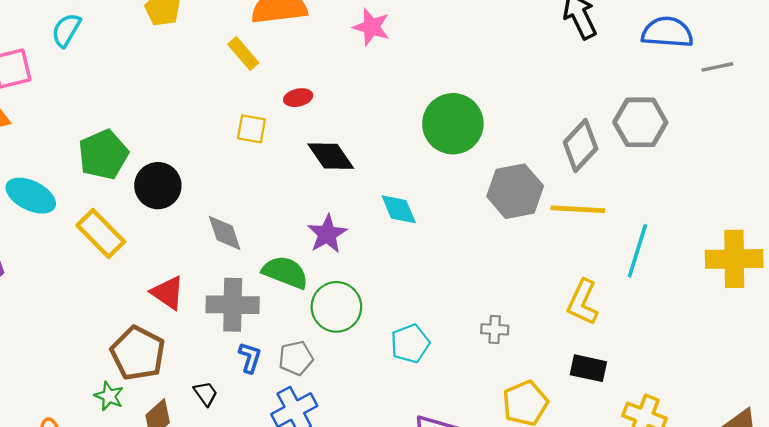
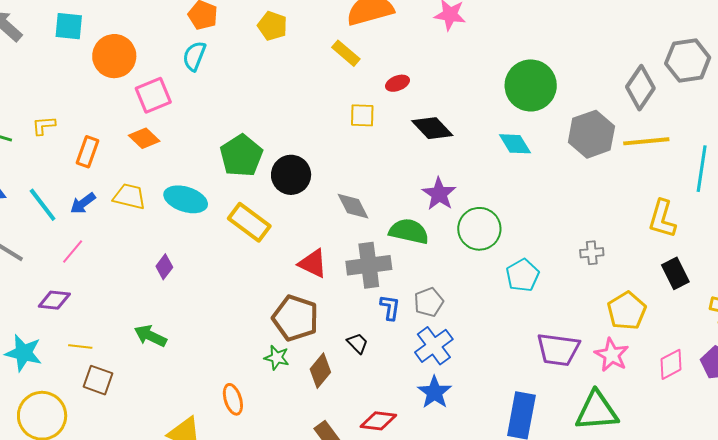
cyan diamond: (399, 209) -> (515, 144), moved
green circle: (336, 307) -> (479, 229), moved
black rectangle: (588, 368) -> (675, 273), turned 60

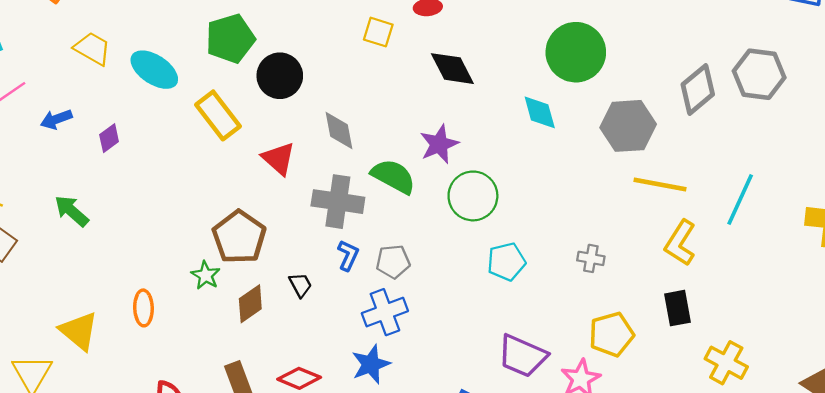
yellow line: (646, 141) -> (660, 185), moved
blue arrow: (83, 203) -> (56, 119), moved
red triangle: (313, 263) -> (279, 159), moved

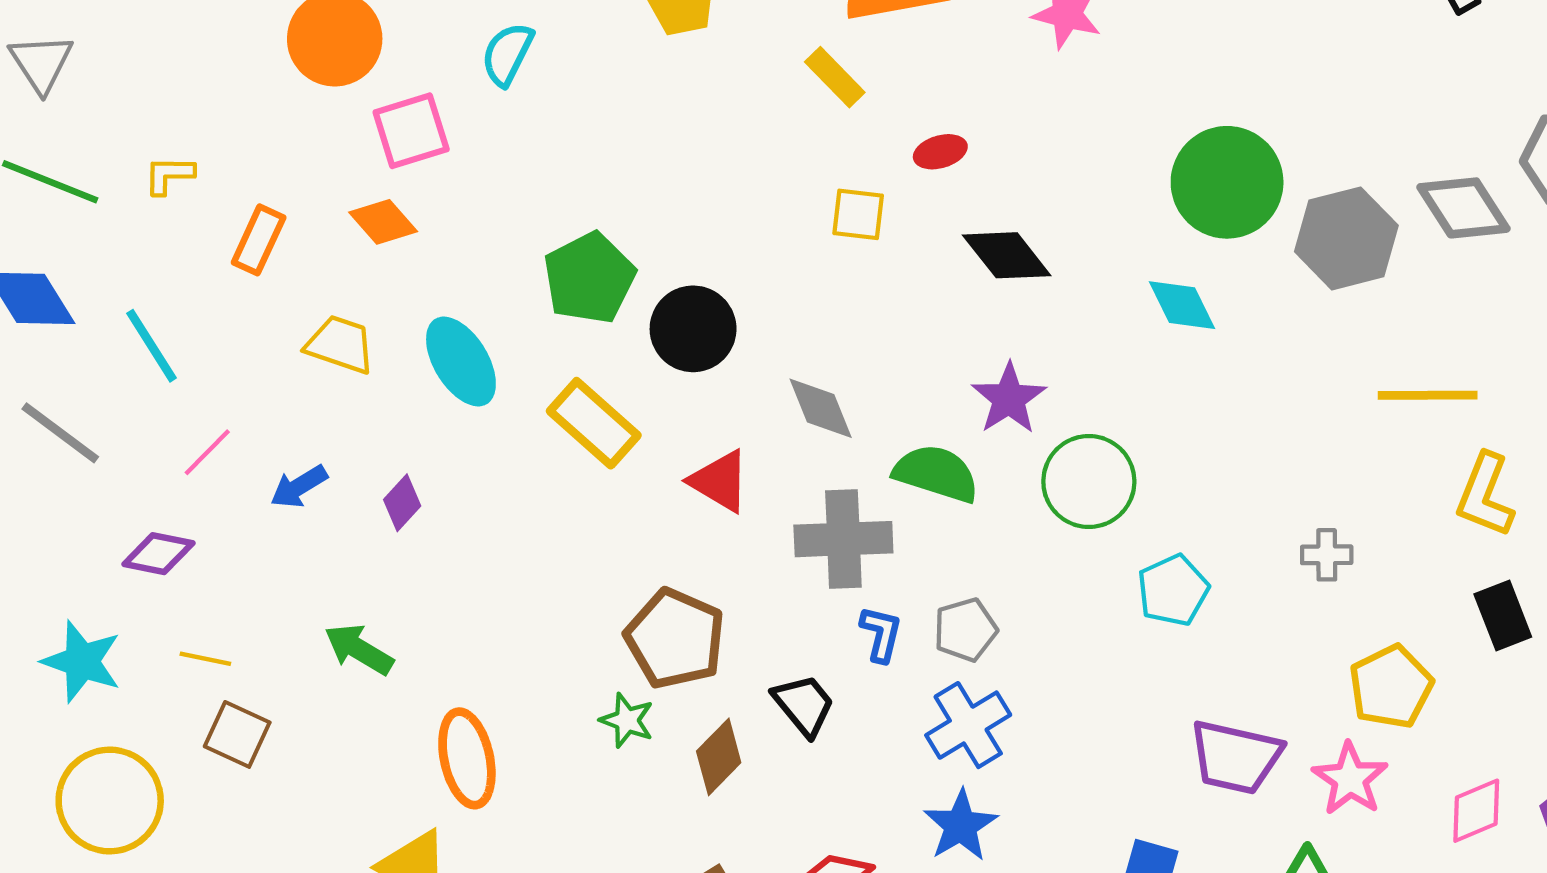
cyan ellipse: (154, 70) -> (461, 362), turned 36
gray diamond: (698, 89) -> (1463, 208), turned -72
gray hexagon: (628, 126) -> (1346, 238), moved
black trapezoid: (300, 285) -> (804, 705), size x1.4
orange ellipse: (143, 308) -> (467, 758), moved, size x1.4

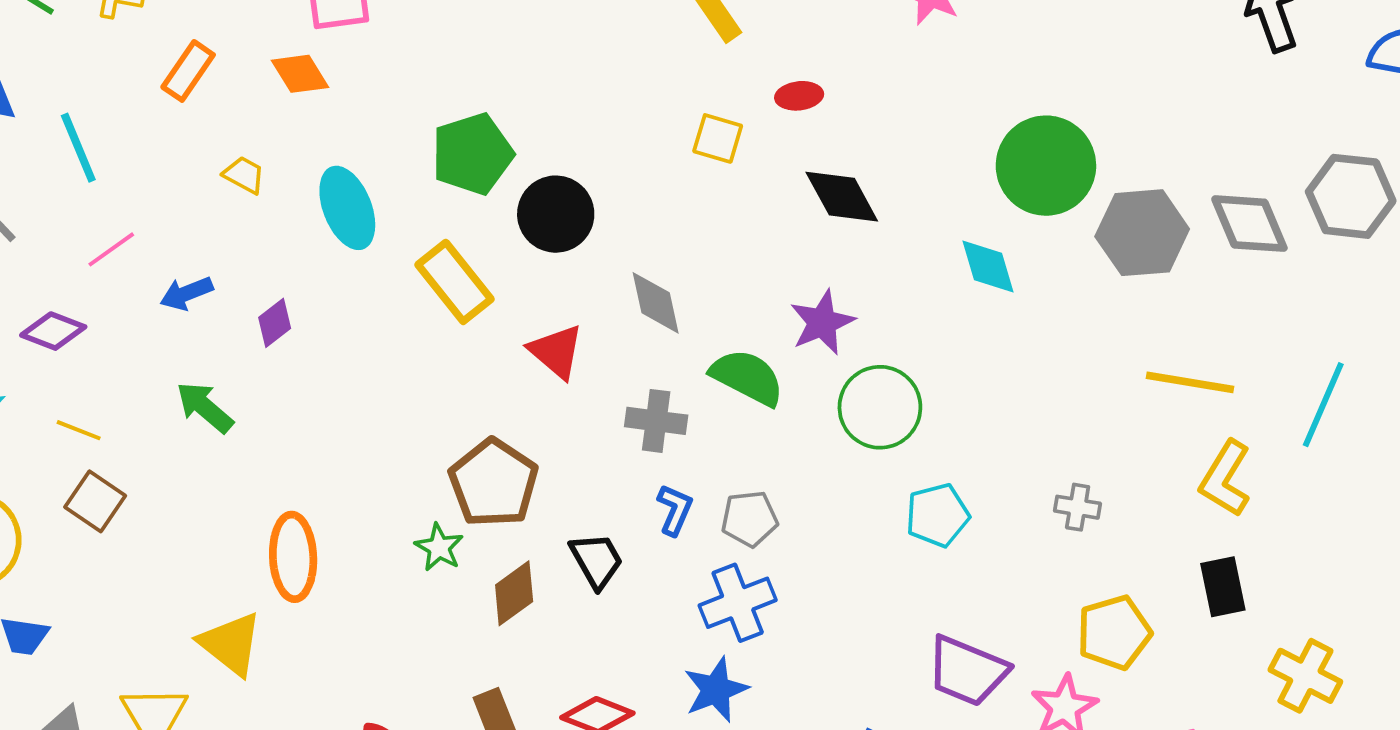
yellow trapezoid: (340, 345) -> (244, 175), size x0.7
gray cross: (843, 539) -> (656, 421), size x0.7
green arrow: (359, 649) -> (205, 407), moved

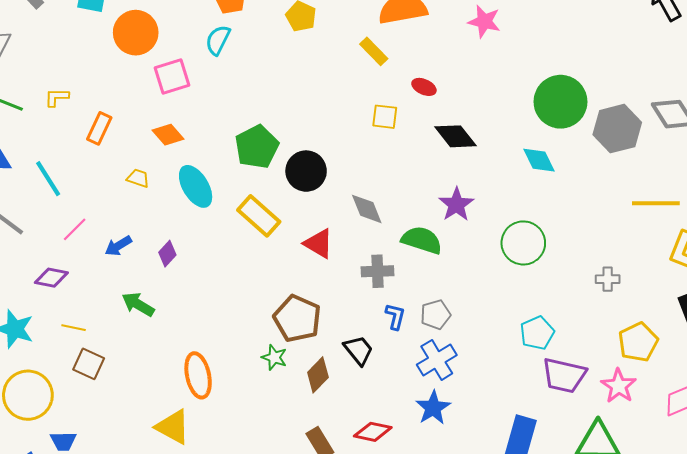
orange diamond: (300, 74) -> (168, 135), moved
red ellipse: (799, 96) -> (424, 87), turned 40
green circle: (880, 407) -> (523, 243), moved
cyan pentagon: (937, 515) -> (537, 333), moved

